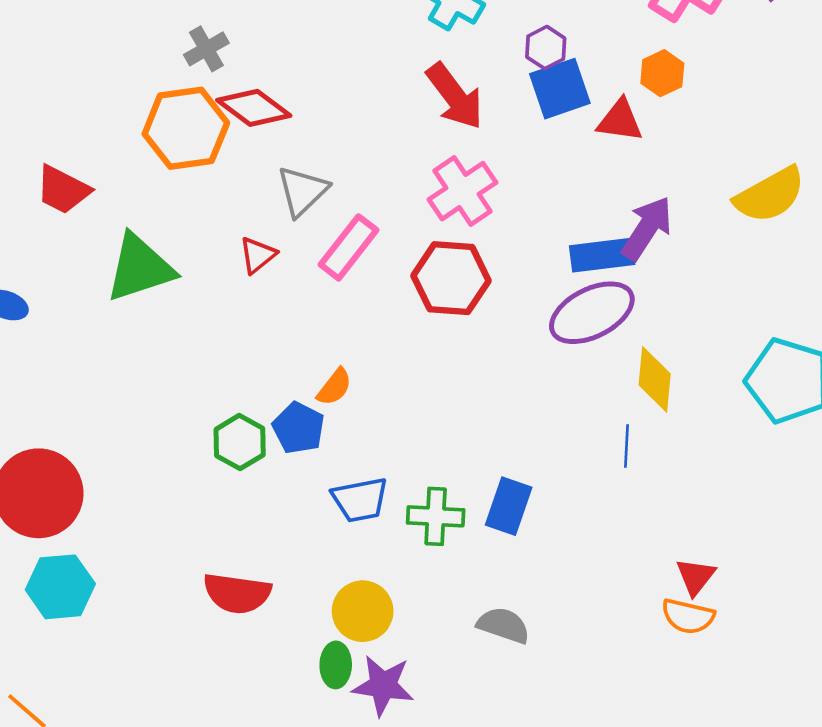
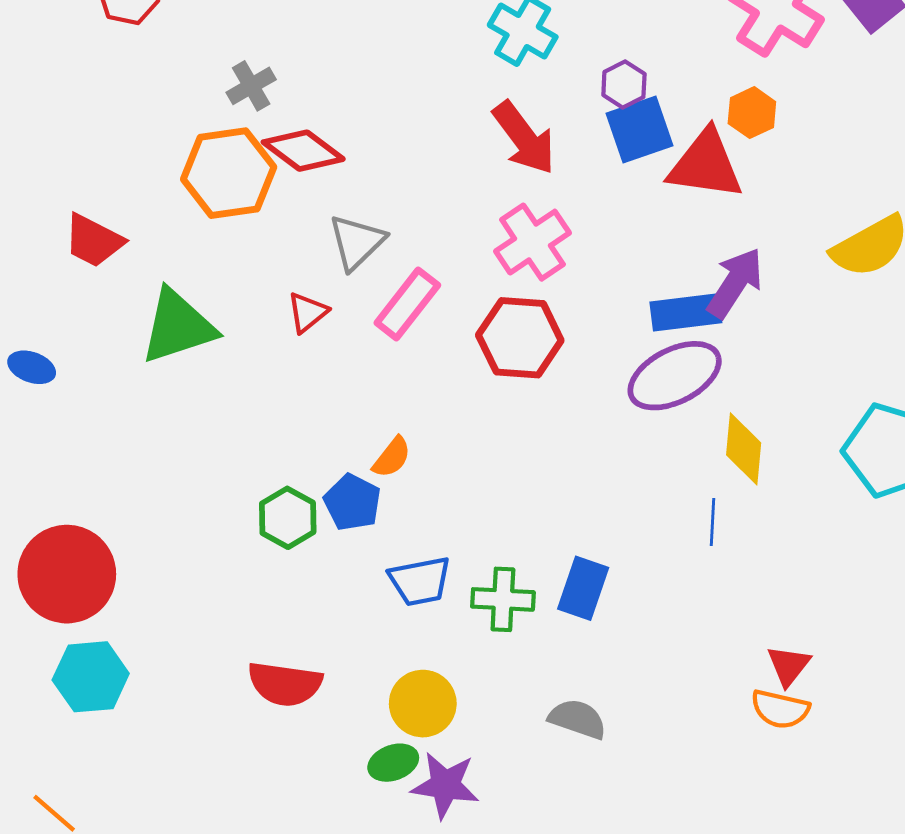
red triangle: (620, 121) -> (706, 165), size x1.5
green ellipse: (336, 665) -> (393, 763), turned 69

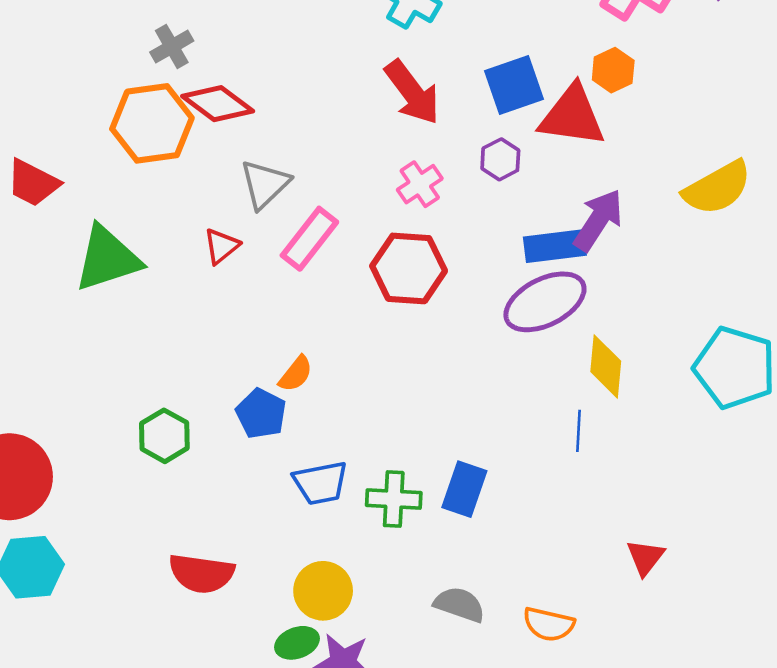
purple hexagon: (624, 84) -> (500, 159), moved
pink cross: (532, 242) -> (420, 184), size x0.7
green hexagon: (288, 518) -> (164, 436), moved
orange semicircle: (780, 709) -> (549, 624), moved

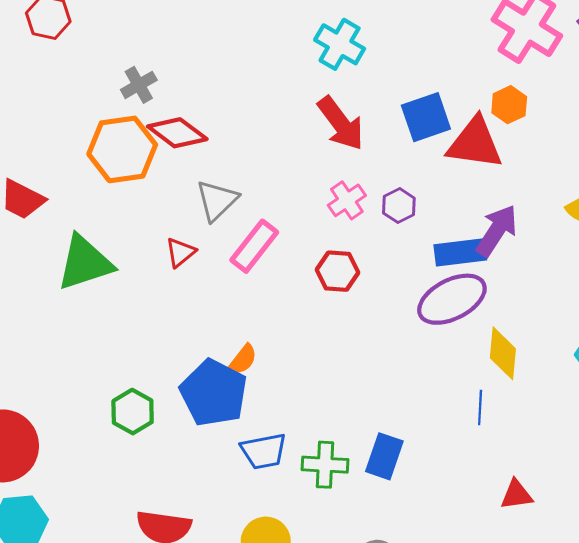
purple hexagon: (500, 159) -> (399, 206), moved
red hexagon: (409, 268) -> (338, 271), size x0.7
blue pentagon: (261, 413) -> (214, 393), size x1.6
red triangle: (645, 557) -> (516, 495), moved, turned 44

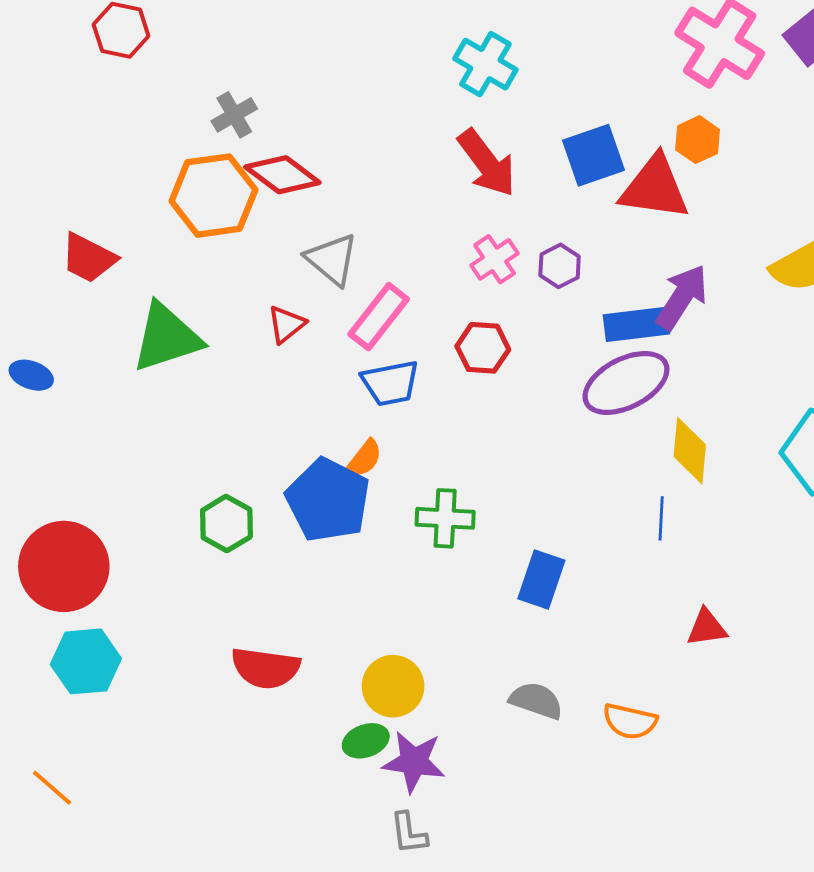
gray triangle: (217, 200) -> (332, 259), turned -36
blue trapezoid: (264, 451) -> (390, 383), moved
green cross: (325, 465) -> (445, 518), moved

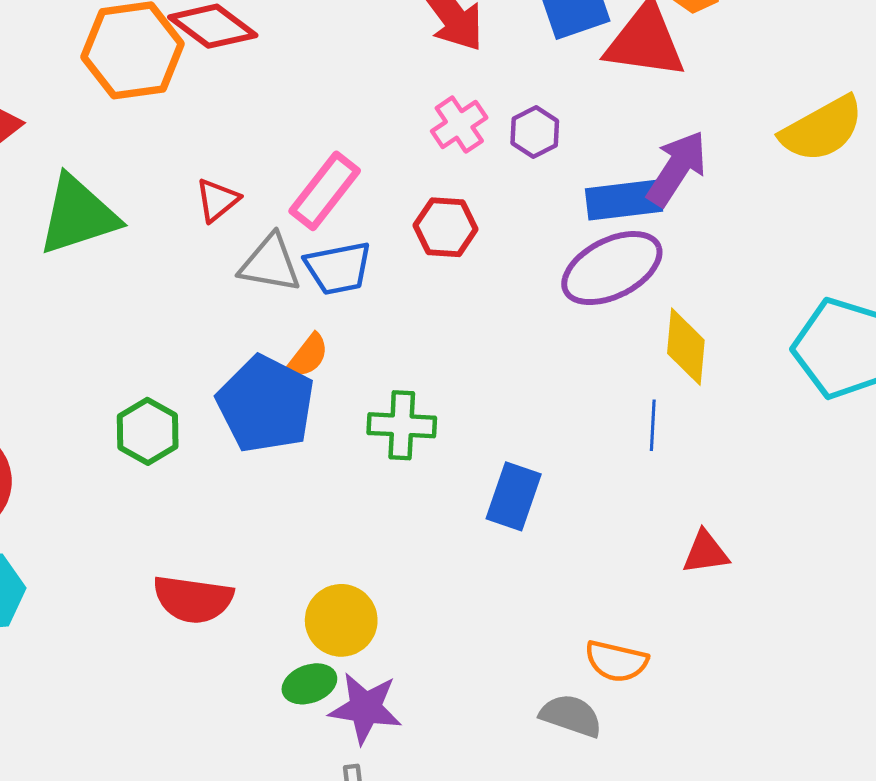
gray triangle: (332, 259) -> (270, 264), moved, turned -30
gray semicircle: (536, 700) -> (571, 716), moved

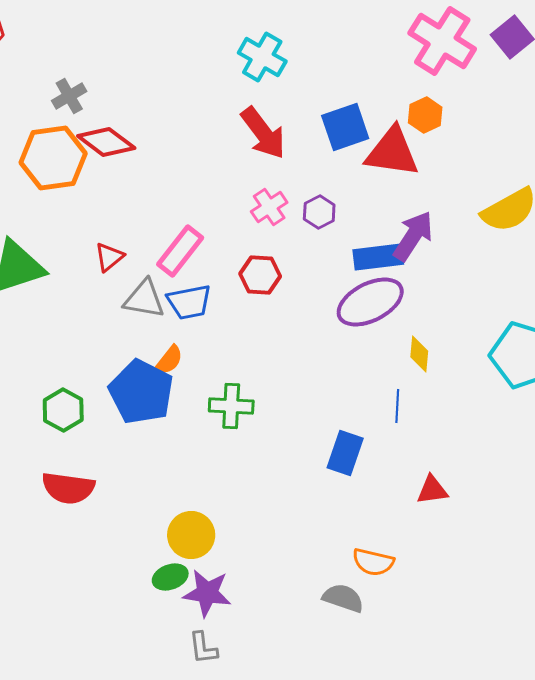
yellow diamond: (686, 347) -> (419, 354), size x0.7
blue rectangle: (514, 496) -> (345, 453), moved
red semicircle: (193, 599) -> (68, 488), moved

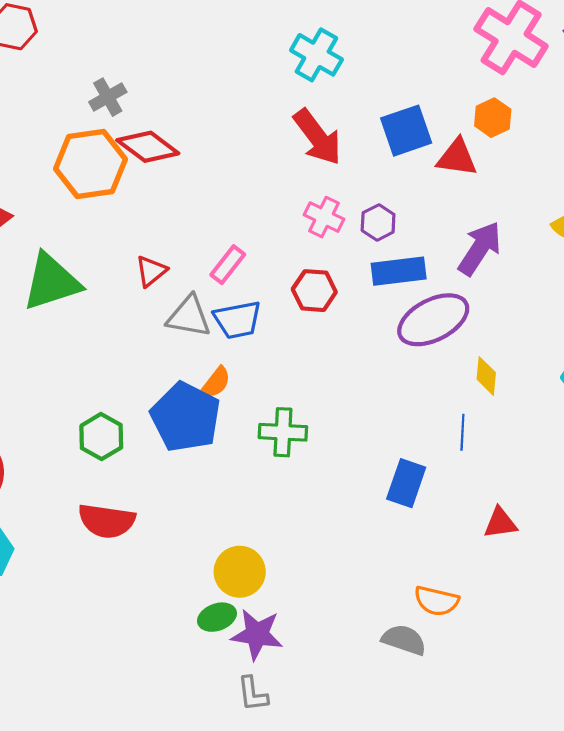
red triangle: (392, 152) -> (457, 158), size x0.7
pink cross: (269, 207) -> (324, 217), turned -30
pink rectangle: (180, 251) -> (228, 265), size x0.7
blue rectangle: (378, 257) -> (399, 271), moved

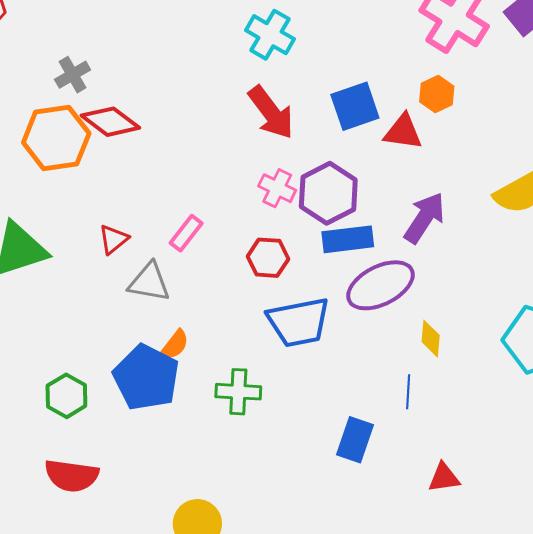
purple hexagon: (378, 222) -> (328, 193), size x1.8
blue trapezoid: (238, 320) -> (299, 322), moved, size x1.4

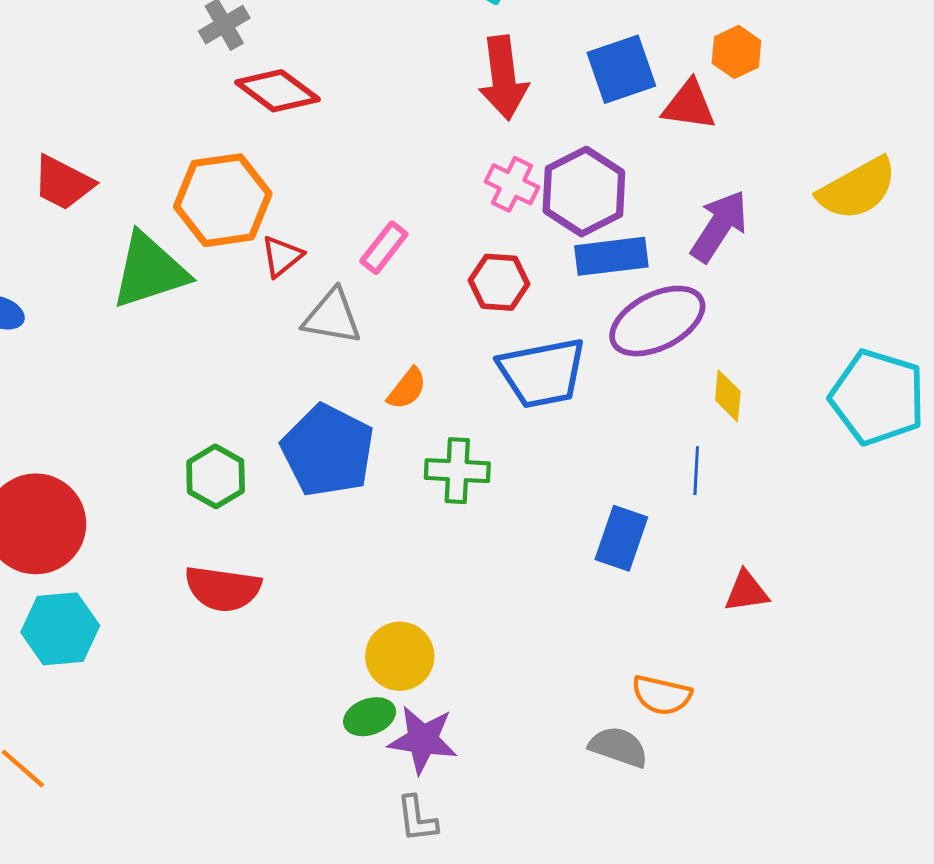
red arrow: (271, 112) -> (503, 78), turned 30
orange hexagon: (56, 138) -> (223, 200), moved
orange semicircle: (175, 345) -> (407, 389), moved

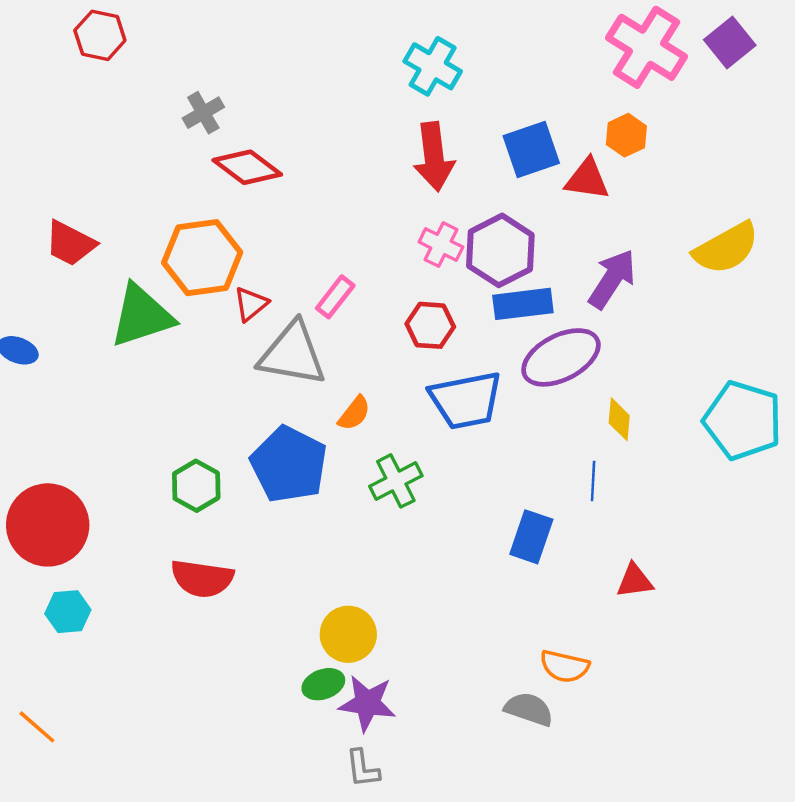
gray triangle: (332, 317) -> (292, 354), size x1.4
green cross: (457, 471) -> (396, 481), turned -30
cyan hexagon: (60, 629) -> (68, 612), size x0.7

